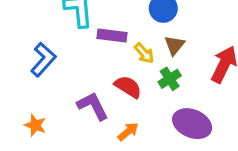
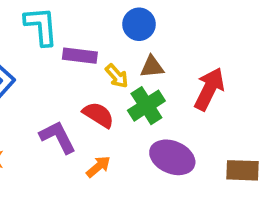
brown triangle: (174, 45) -> (152, 67), turned 45
green cross: (170, 79) -> (146, 106), size x1.4

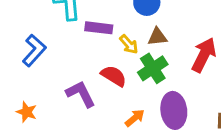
purple ellipse: (172, 157) -> (174, 110), turned 60
orange arrow: (98, 167) -> (135, 118), moved

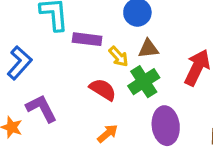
purple L-shape: (81, 94) -> (42, 108), moved
orange arrow: (135, 118) -> (108, 134), moved

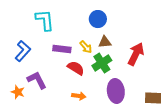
purple rectangle: (87, 39) -> (62, 49), moved
orange arrow: (108, 134) -> (79, 96), turned 48

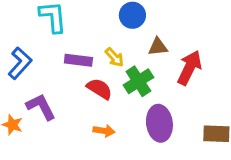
brown triangle: (105, 42) -> (158, 47), moved

